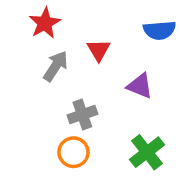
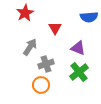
gray arrow: (56, 66) -> (30, 47), moved
green cross: (147, 152) -> (79, 72), moved

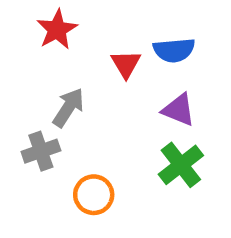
blue semicircle: (89, 17) -> (174, 50), moved
gray cross: (46, 64) -> (41, 151), moved

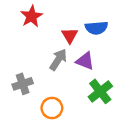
gray arrow: (68, 108) -> (58, 60), moved
purple triangle: (179, 110) -> (85, 61), moved

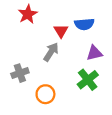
purple triangle: (85, 61) -> (94, 53), moved, turned -35

